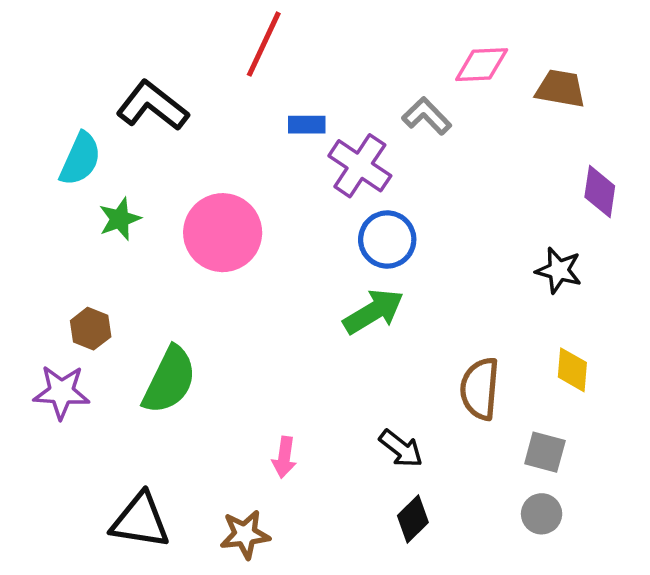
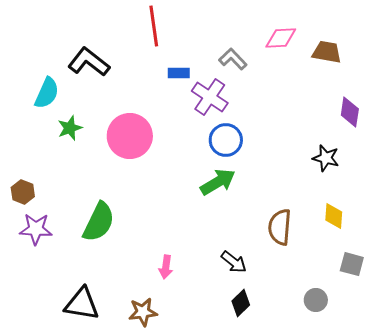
red line: (264, 44) -> (154, 26), turned -33
gray L-shape: (427, 116) -> (233, 59), moved
brown hexagon: (91, 329) -> (23, 192), moved
gray square: (545, 452) -> (352, 264), moved

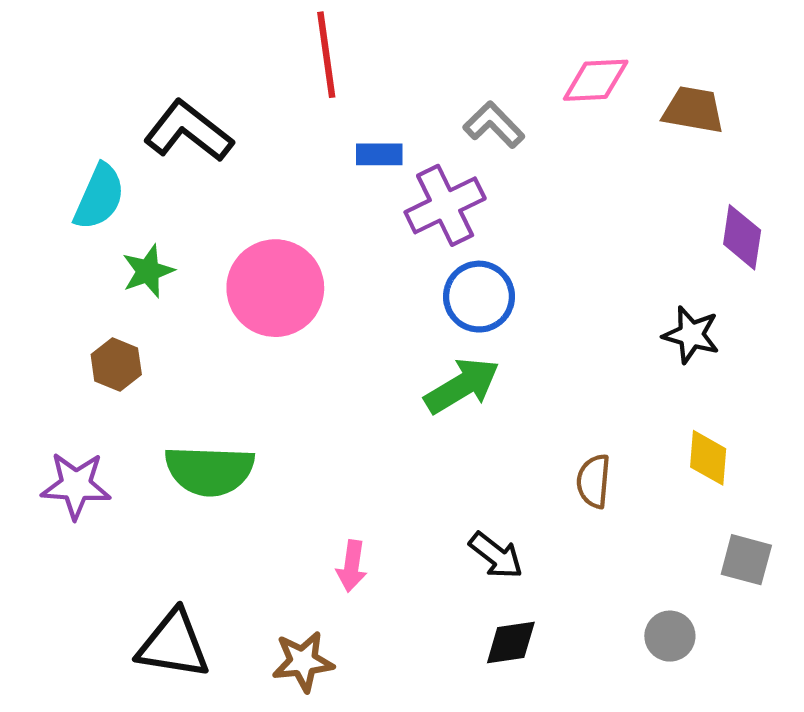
purple cross: (210, 97) -> (445, 205), turned 30
brown hexagon: (23, 192) -> (116, 364), moved
green semicircle: (99, 222) -> (210, 471), turned 66
brown semicircle: (280, 227) -> (594, 481), size x0.7
black diamond: (241, 303) -> (511, 642), turned 36

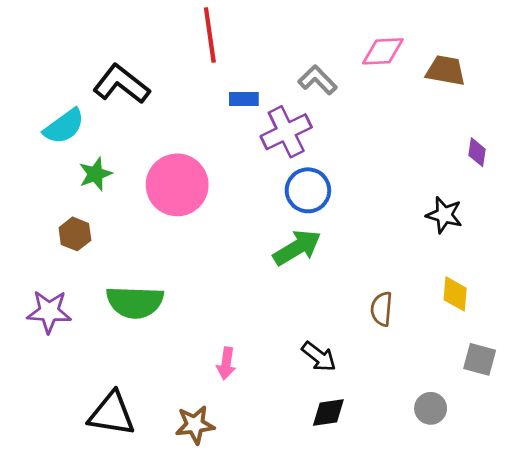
cyan semicircle: (99, 197) -> (64, 126), turned 30
purple diamond: (742, 237) -> (477, 152), size x0.7

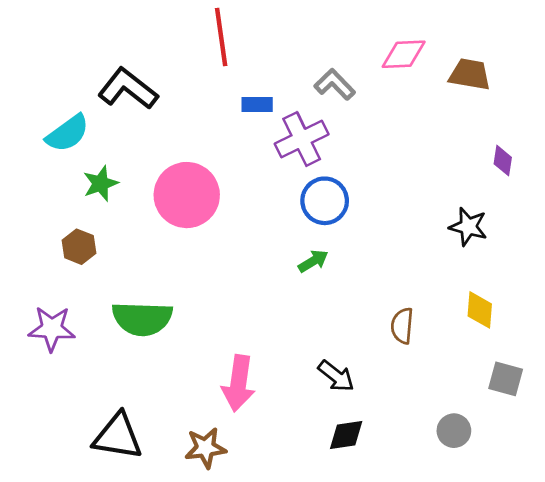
green arrow: (297, 248) -> (313, 261), size x0.6
pink arrow: (226, 363) -> (238, 383), size x1.6

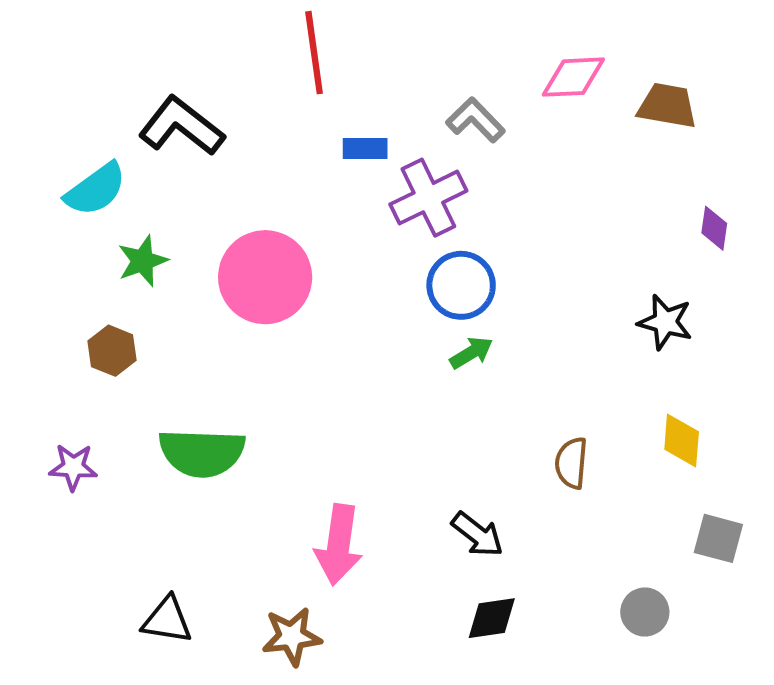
green arrow: (313, 261) -> (471, 353), moved
purple star: (52, 329) -> (73, 467), size x0.7
black triangle: (118, 436) -> (167, 620), size x0.7

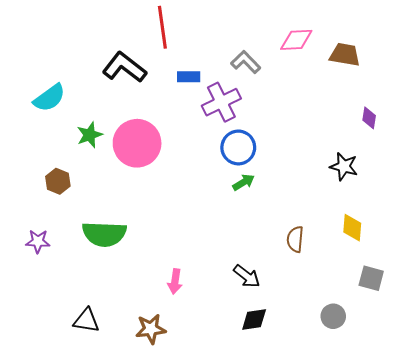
black L-shape: (181, 126) -> (124, 67), moved
green star: (143, 261) -> (90, 135), moved
pink arrow: (339, 545) -> (175, 281), size x0.6

